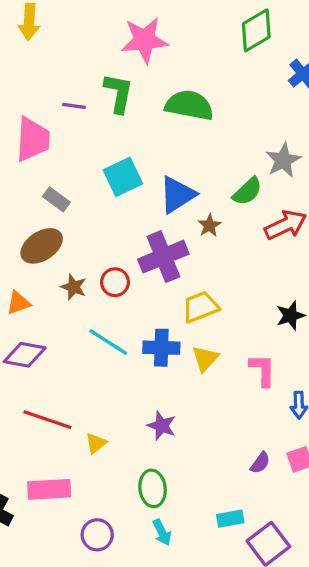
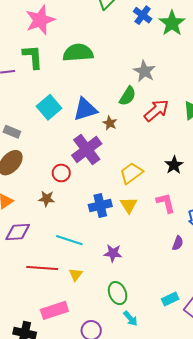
blue triangle: (177, 195) -> (85, 109), turned 30
brown star: (74, 287) -> (47, 199), moved
yellow trapezoid: (200, 307) -> (131, 173), moved
cyan line: (108, 342) -> (69, 240), moved
purple semicircle: (260, 463) -> (178, 243), moved

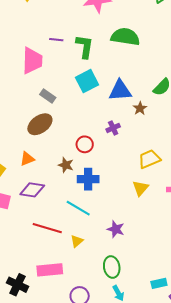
green L-shape: (33, 57) -> (85, 46), moved
purple cross: (87, 149) -> (113, 128), size x0.5
blue cross: (100, 206) -> (88, 179), moved

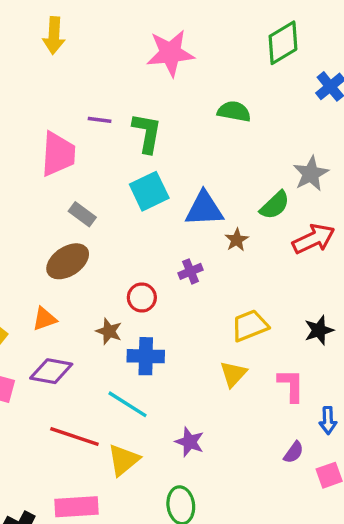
green semicircle: (125, 37) -> (234, 111), moved, size x0.7
yellow triangle: (77, 241) -> (123, 460), size x1.5

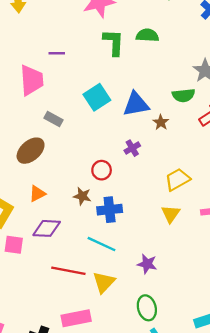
green L-shape: (147, 133) -> (114, 42), moved
green semicircle: (275, 205) -> (184, 95), turned 45
brown ellipse: (68, 261) -> (31, 151), moved

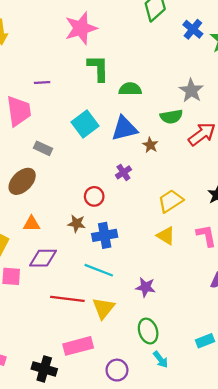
green semicircle: (147, 35) -> (130, 89), moved
orange triangle: (37, 194) -> (32, 224), turned 30
yellow triangle: (171, 214) -> (166, 236), turned -30

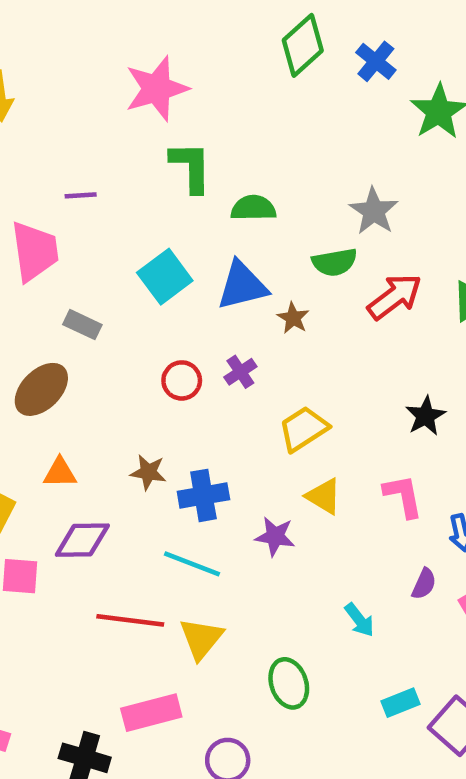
blue cross: (193, 29) -> (376, 61), moved
red circle: (94, 196) -> (182, 380), moved
yellow trapezoid: (171, 201) -> (303, 429), moved
purple star: (146, 287) -> (275, 536), moved
cyan arrow: (161, 359) -> (359, 620), moved

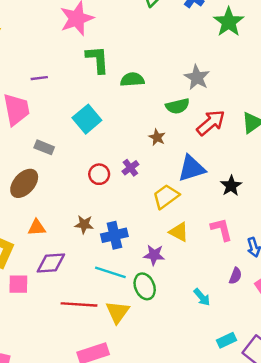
blue triangle: (242, 286) -> (192, 168), moved
green ellipse: (289, 683) -> (145, 286), moved

